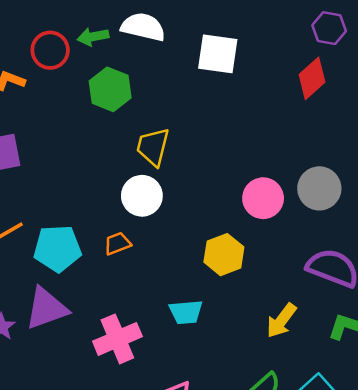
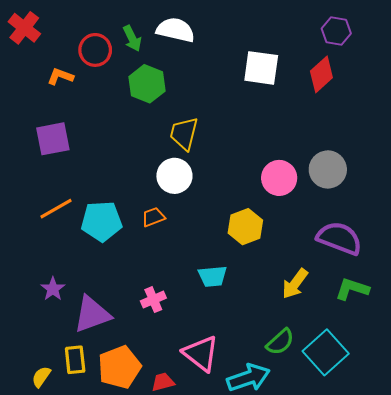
green arrow: (93, 37) -> (132, 38), turned -105
white square: (218, 54) -> (261, 68), moved
purple triangle: (46, 308) -> (92, 314), moved
pink cross: (117, 339) -> (153, 300), size x0.6

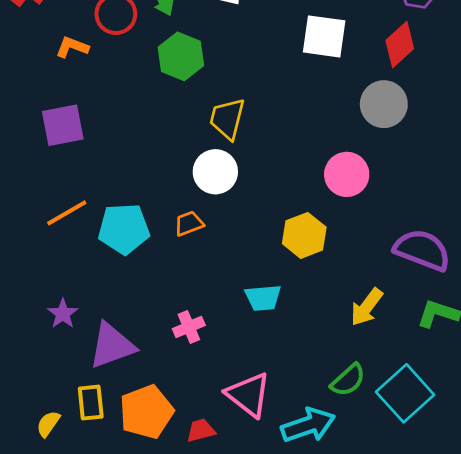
gray circle: (328, 169) -> (384, 104), moved

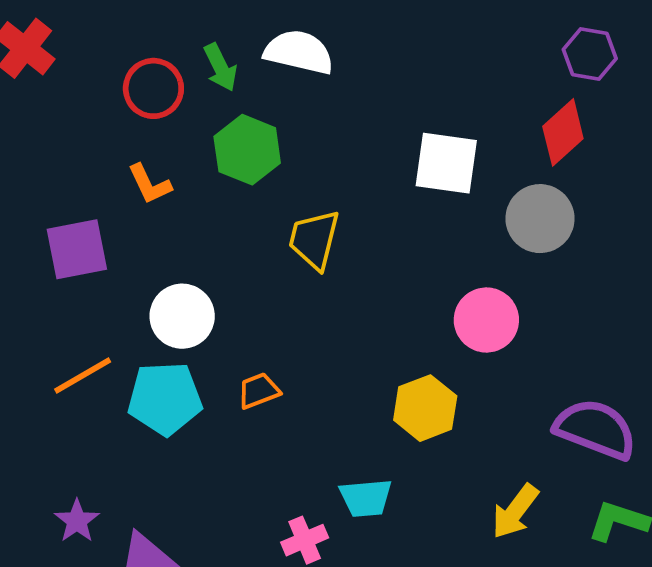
white square: (324, 36) -> (446, 163), moved
orange L-shape: (72, 47) -> (150, 184), moved, turned -136
white circle: (215, 172) -> (182, 316), moved
pink cross: (189, 327) -> (305, 540), moved

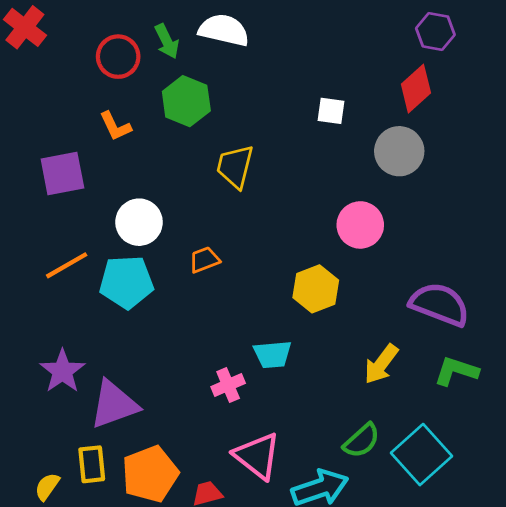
white square: (446, 163) -> (331, 111), size x0.6
orange trapezoid: (259, 391) -> (204, 260), moved
purple star: (77, 521) -> (62, 371), size x1.4

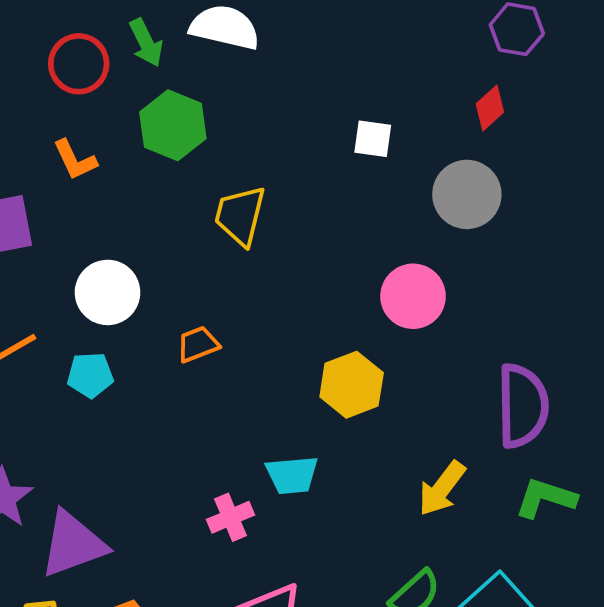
red diamond: (416, 89) -> (490, 108), size x0.7
cyan pentagon: (126, 282) -> (90, 375), size x0.6
purple semicircle: (440, 304) -> (523, 406), turned 68

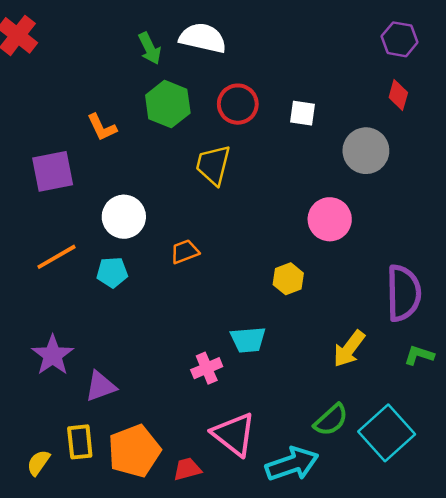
red circle: (79, 64) -> (238, 104), moved
red diamond: (490, 108) -> (398, 95), moved, turned -32
yellow hexagon: (352, 385) -> (288, 279), size x0.7
green L-shape: (546, 498) -> (419, 355), size x0.7
purple triangle: (73, 544) -> (101, 386), size x0.7

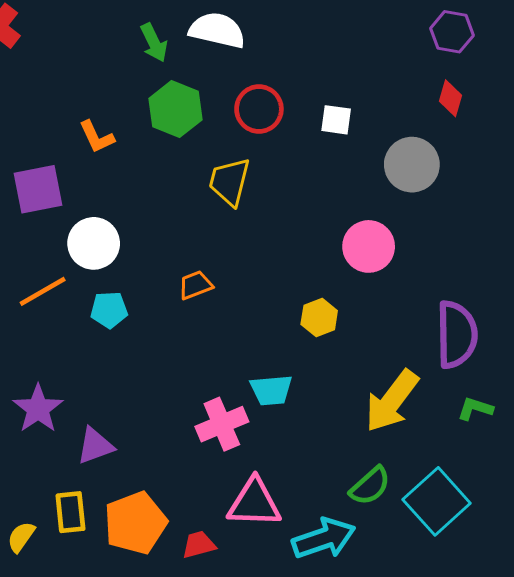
white circle: (124, 217) -> (94, 243), moved
yellow arrow: (349, 349) -> (392, 401), size x1.4
pink cross: (207, 368) -> (222, 424), size x1.4
pink triangle: (234, 434) -> (254, 503), turned -36

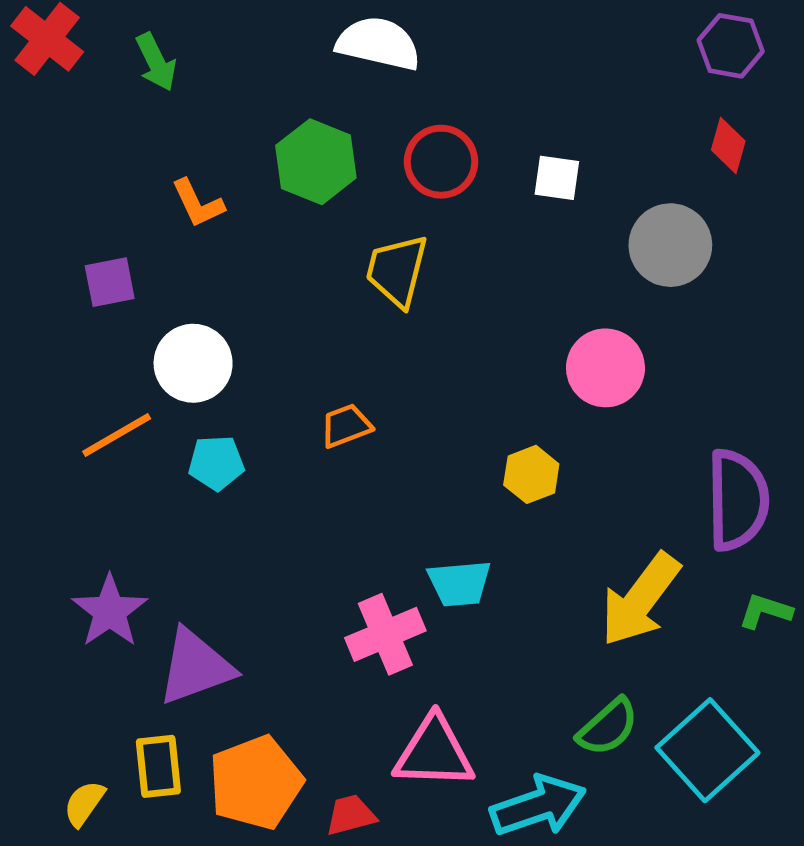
green arrow: (154, 43) -> (156, 62), moved
purple square: (38, 189) -> (110, 282), size x0.7
purple triangle: (95, 446) -> (195, 667), size x1.4

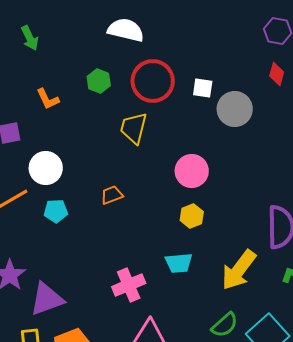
green hexagon: (316, 162) -> (99, 81), size x0.7
red circle: (441, 162) -> (153, 81), size x1.4
gray circle: (670, 245) -> (235, 109), moved
pink circle: (605, 368) -> (192, 171), moved
cyan trapezoid: (460, 583) -> (179, 263), moved

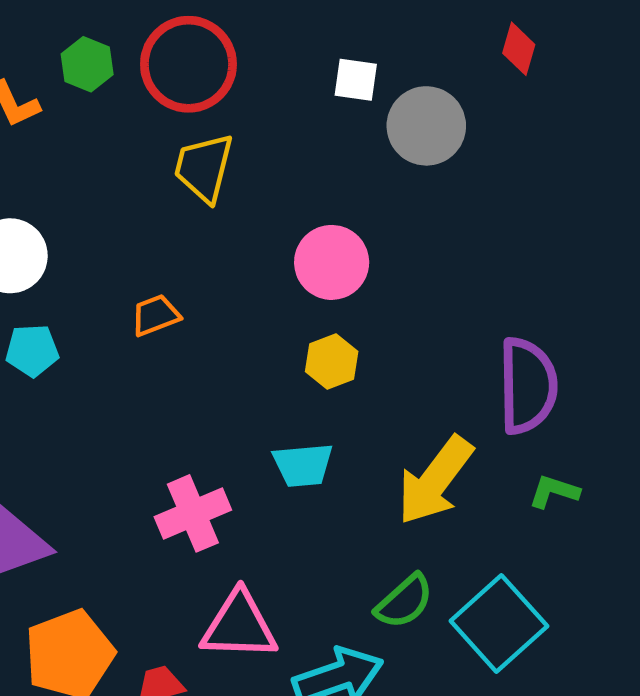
green hexagon: (99, 81) -> (87, 64), moved
red circle: (153, 81) -> (188, 64), moved

